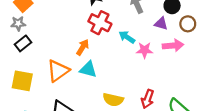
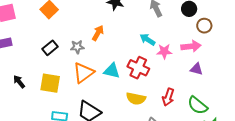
gray star: (18, 23) -> (77, 47), moved
red cross: (100, 23) -> (138, 68), moved
purple triangle: (161, 23) -> (197, 69), moved
orange arrow: (83, 47) -> (98, 33), moved

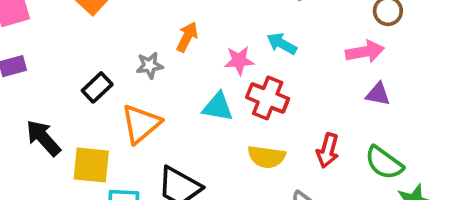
black rectangle: (50, 48) -> (97, 87), moved
pink star: (164, 51) -> (239, 60), moved
orange triangle: (83, 73) -> (141, 124), moved
black arrow: (19, 82) -> (43, 138), size x1.5
yellow square: (50, 83) -> (91, 165), moved

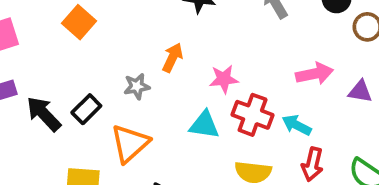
cyan arrow: (282, 44) -> (297, 125), moved
pink arrow: (365, 52) -> (314, 74), moved
purple triangle: (378, 94) -> (360, 91), moved
black arrow: (43, 138) -> (44, 114), moved

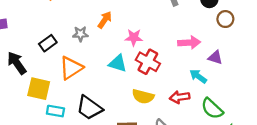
black arrow: (44, 114) -> (17, 63), moved
cyan arrow: (297, 125) -> (198, 76), moved
red arrow: (312, 164) -> (180, 97), turned 60

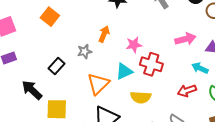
cyan triangle: (118, 63) -> (124, 71), turned -30
orange triangle: (71, 68) -> (98, 84), moved
yellow semicircle: (143, 96) -> (141, 97), moved

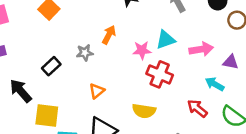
cyan triangle: (124, 71) -> (165, 40), moved
orange triangle: (98, 84) -> (97, 91), size x0.6
red arrow: (187, 91) -> (197, 108), turned 54

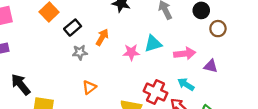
black rectangle: (51, 66) -> (73, 28), moved
red cross: (160, 74) -> (156, 92), moved
cyan arrow: (215, 84) -> (186, 84), moved

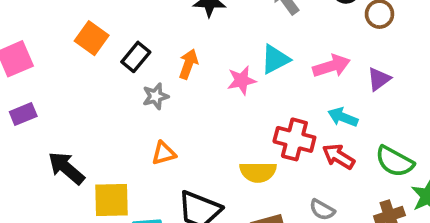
purple triangle: (211, 66) -> (379, 79), turned -40
orange triangle: (89, 87) -> (164, 153), moved, turned 32

